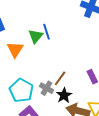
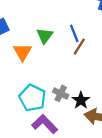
blue line: (47, 32) -> (74, 33), moved
brown line: (60, 78) -> (79, 47), moved

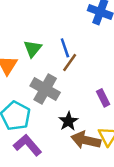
gray cross: (61, 93) -> (45, 89), moved, size x1.6

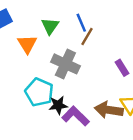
black star: (68, 121) -> (58, 105), moved, turned 30
purple L-shape: (27, 145) -> (76, 116), moved

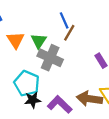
green triangle: (50, 26) -> (39, 41), moved
black star: (58, 105) -> (33, 100), moved

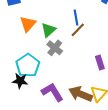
gray cross: (50, 58) -> (55, 48), size x0.7
black star: (33, 100) -> (20, 81), moved

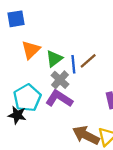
blue line: (76, 18) -> (73, 64), moved
purple L-shape: (52, 92) -> (59, 99), moved, turned -30

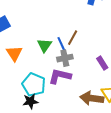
orange triangle: (31, 50) -> (14, 53), moved
gray cross: (60, 80) -> (65, 58), moved, turned -35

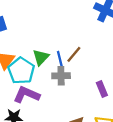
purple L-shape: (60, 76) -> (27, 95), moved
cyan pentagon: (34, 85) -> (21, 71), moved

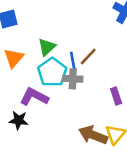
green triangle: (41, 57) -> (47, 47), moved
cyan pentagon: (21, 71) -> (52, 72), moved

